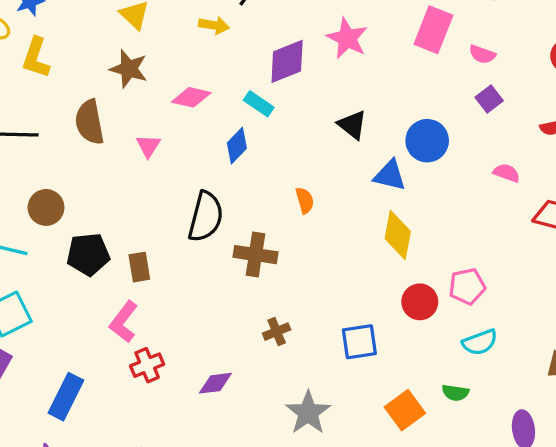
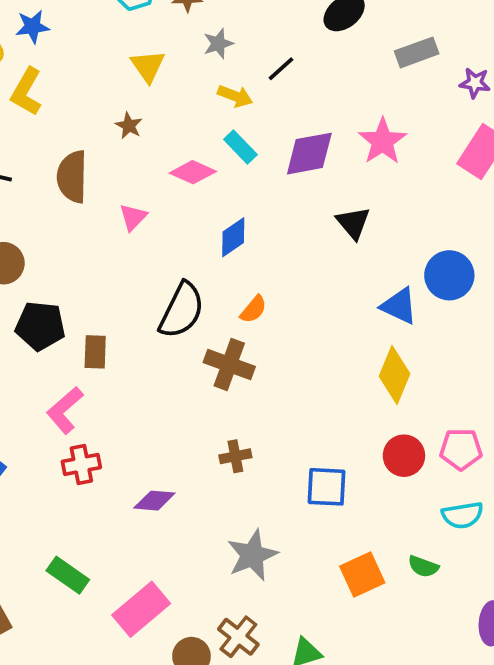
brown star: (129, 69) -> (129, 126), size x0.6
cyan rectangle: (259, 104) -> (240, 147), moved
black triangle: (352, 125) -> (353, 223), moved
orange semicircle: (305, 200) -> (253, 309), moved, turned 44

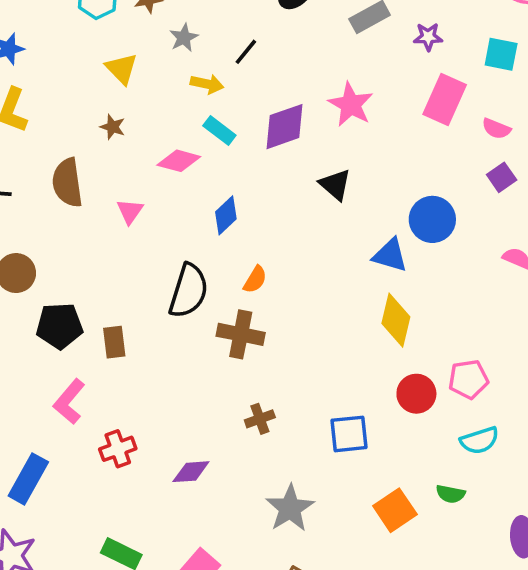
pink L-shape: (65, 410) -> (69, 402), moved

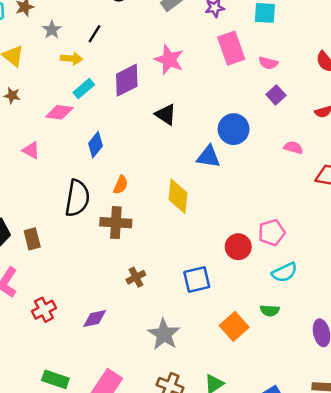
pink rectangle: (445, 100) -> (231, 48), turned -36
cyan rectangle: (219, 131) -> (84, 89), turned -70
pink triangle: (130, 211) -> (31, 150), turned -30
yellow diamond: (396, 320) -> (178, 196), moved

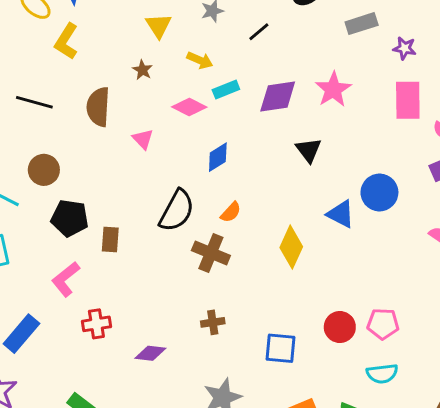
yellow arrow: (71, 59) -> (200, 60), moved

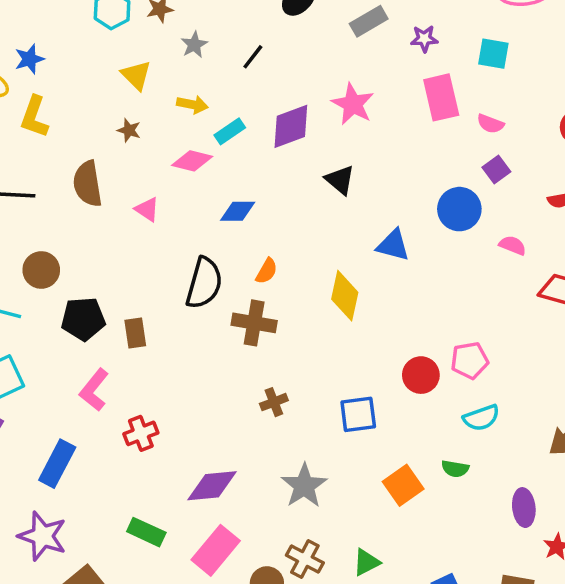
blue diamond: (218, 157) -> (238, 211), turned 44
blue circle: (379, 192) -> (459, 209), moved
purple diamond: (150, 353) -> (212, 486), moved, size x1.4

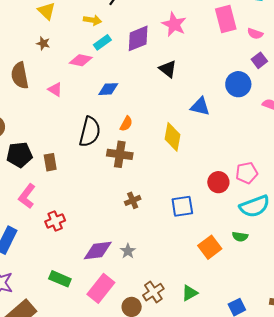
yellow arrow: (192, 105) -> (92, 20), moved
cyan semicircle: (481, 418) -> (255, 206), size x1.4
gray star: (304, 486) -> (128, 251), moved, size x0.6
brown cross: (305, 559) -> (153, 292), turned 30

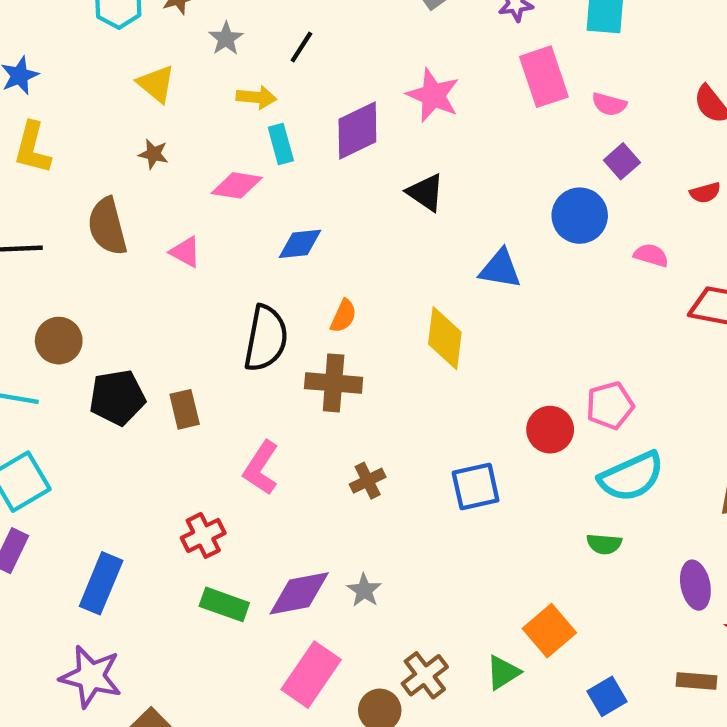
cyan rectangle: (102, 42) -> (281, 144), turned -66
pink L-shape: (27, 196) -> (261, 468), moved
orange square: (210, 247) -> (549, 631), moved
green rectangle: (60, 279) -> (224, 604), moved

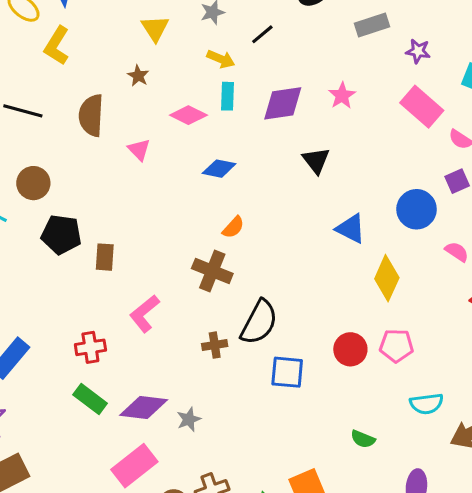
pink rectangle: (544, 77) -> (422, 107), turned -48
pink star: (433, 95) -> (342, 96), size x0.7
black semicircle: (266, 338) -> (259, 322), moved
yellow diamond: (445, 338) -> (387, 278), moved
cyan semicircle: (631, 477) -> (426, 404), moved, size x0.7

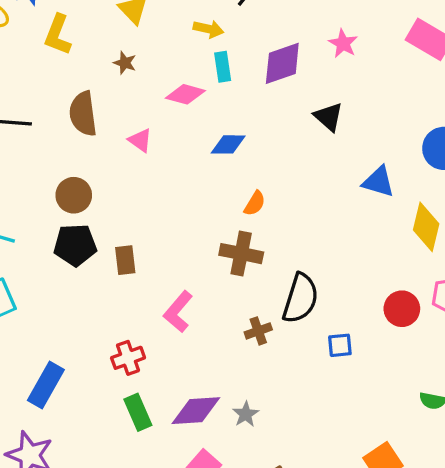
yellow L-shape: (57, 46) -> (58, 35), moved
brown circle: (33, 183) -> (74, 195), moved
blue square: (287, 372) -> (340, 345), size x0.7
green rectangle: (90, 399) -> (138, 412), turned 40

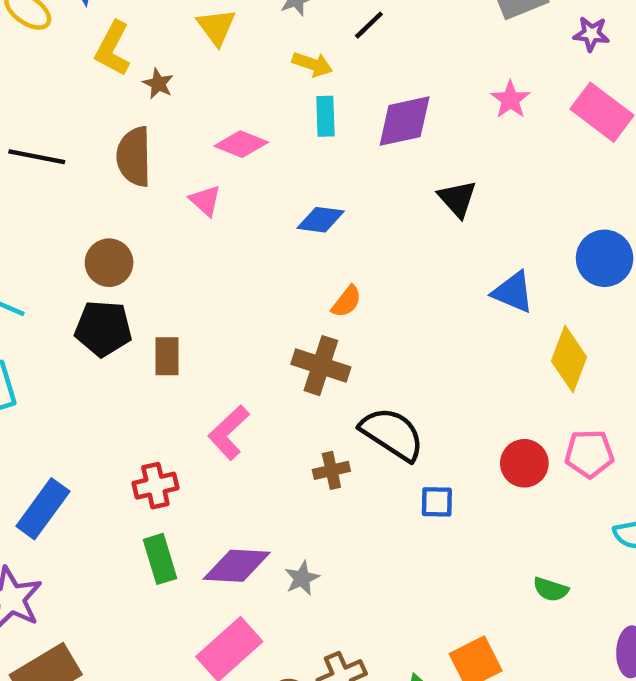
pink star: (343, 43) -> (510, 100), moved
brown star: (125, 63) -> (158, 84), moved
pink diamond: (185, 94) -> (241, 144), moved
black semicircle: (300, 298) -> (392, 434), turned -81

